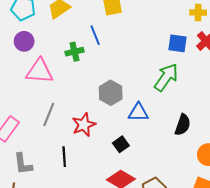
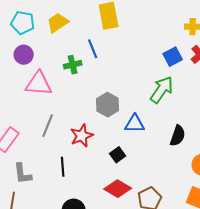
blue square: (177, 43) -> (173, 57), turned -36

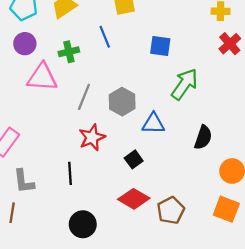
blue square: (173, 57) -> (160, 46), moved, turned 36
green cross: (73, 65) -> (69, 52), moved
gray line: (48, 126) -> (84, 97), moved

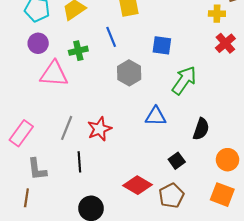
gray line: (84, 97) -> (67, 128), moved
gray hexagon: (122, 102) -> (129, 73), moved
black square: (134, 159) -> (177, 161), moved

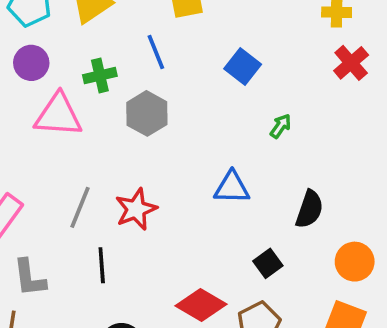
blue square: (162, 45) -> (243, 66), turned 30
gray hexagon: (129, 73) -> (147, 113), moved
green arrow: (184, 80) -> (281, 126), size x0.5

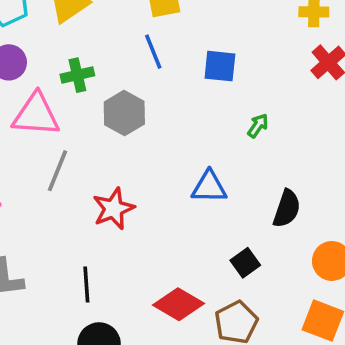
blue line: (156, 52) -> (153, 52), moved
blue square: (243, 66) -> (220, 66), turned -32
gray line: (80, 207) -> (58, 171), moved
black line: (102, 265) -> (86, 284), moved

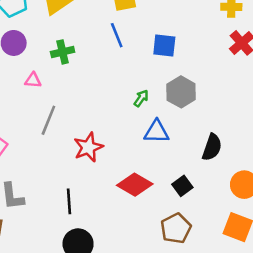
gray hexagon: (124, 113) -> (181, 92), moved
pink triangle: (36, 115) -> (33, 80), size x0.5
green arrow: (258, 126) -> (141, 98), moved
red diamond: (178, 304) -> (135, 185), moved

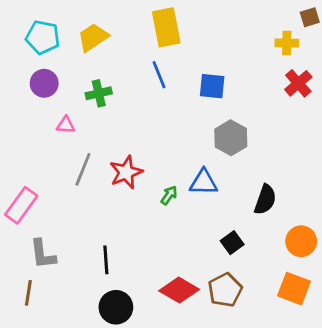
green arrow: (141, 98) -> (169, 195), moved
red star: (88, 147) -> (126, 172), moved
red diamond: (135, 185) -> (179, 290), moved

